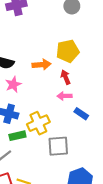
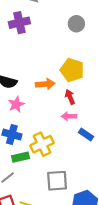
yellow pentagon: (68, 51) -> (72, 70), turned 30
gray square: (58, 146) -> (57, 181), moved

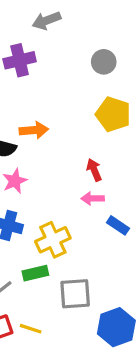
yellow pentagon: (72, 70) -> (113, 114), moved
orange arrow: (45, 84) -> (34, 130), moved
green rectangle: (20, 157) -> (35, 273), moved

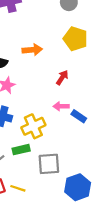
orange arrow: (34, 130) -> (32, 50), moved
red arrow: (94, 170) -> (62, 78), turned 56
pink arrow: (93, 198) -> (61, 106), moved

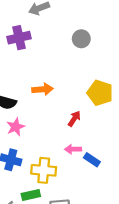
yellow pentagon: (75, 39) -> (100, 93), moved
yellow cross: (33, 126) -> (44, 170), turned 30

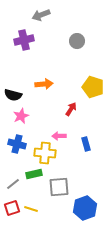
pink arrow: (73, 149) -> (59, 136), moved
blue rectangle: (92, 160) -> (86, 144), turned 40

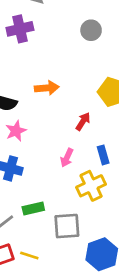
pink arrow: (59, 136) -> (67, 158), turned -64
blue rectangle: (86, 144) -> (103, 155), moved
yellow cross: (45, 153) -> (91, 186), moved, turned -30

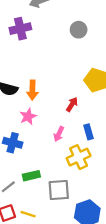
orange arrow: (47, 88) -> (32, 90), moved, turned 96
pink star: (16, 131) -> (28, 116), moved

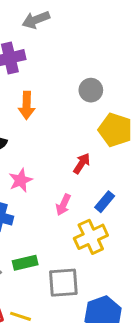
gray circle: (79, 30) -> (91, 90), moved
orange arrow: (32, 90) -> (27, 105), moved
blue rectangle: (88, 132) -> (105, 202), turned 56

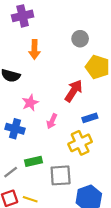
red arrow: (82, 163) -> (74, 91), size x1.5
blue rectangle: (105, 202) -> (90, 118), turned 32
pink arrow: (63, 205) -> (52, 121), moved

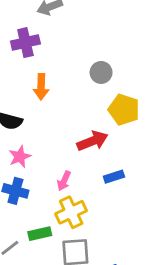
red arrow: (74, 91) -> (92, 141), turned 35
pink star: (30, 103) -> (20, 157), moved
yellow cross: (80, 143) -> (71, 212), moved

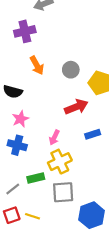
gray circle: (101, 72) -> (71, 70), moved
orange arrow: (41, 87) -> (37, 65), turned -30

